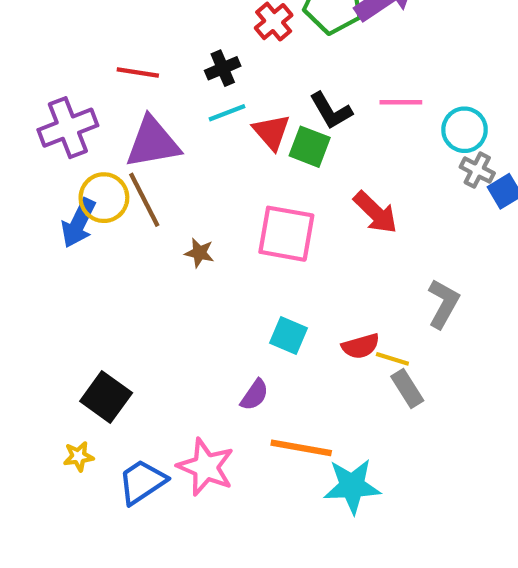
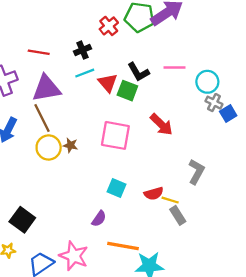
yellow circle: (104, 198) -> (49, 147), moved

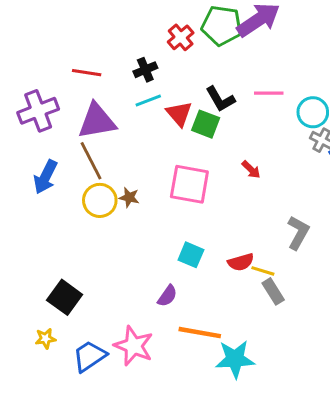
red arrow: (161, 124) -> (251, 170), size x0.6

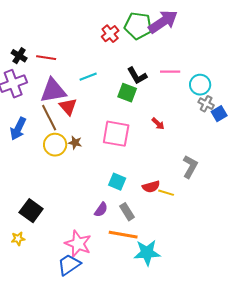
black cross: (145, 70) -> (19, 56), moved, turned -35
red triangle: (179, 114) -> (68, 107), moved
gray rectangle: (273, 291) -> (127, 212), moved
blue trapezoid: (90, 356) -> (69, 265), moved

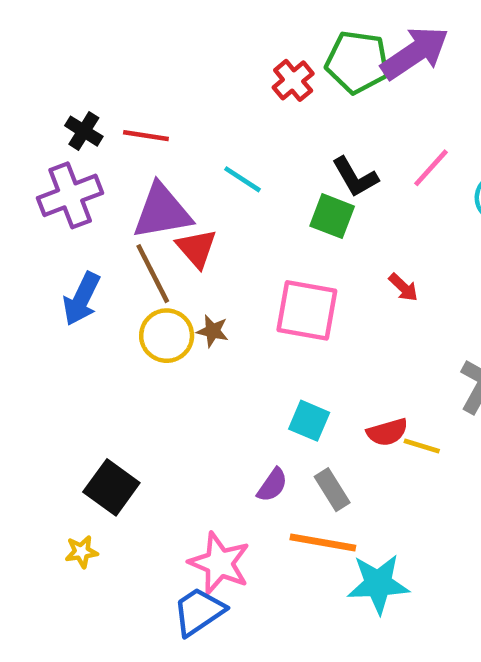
pink line: (170, 72) -> (431, 168), turned -48
cyan line: (88, 77) -> (242, 179), turned 54

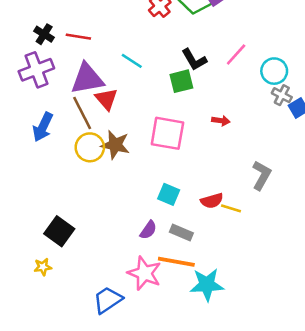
green square: (332, 216) -> (181, 81), turned -35
red arrow: (403, 287) -> (221, 121), turned -36
brown star: (213, 331) -> (115, 145), size x1.6
gray rectangle: (332, 490) -> (181, 233), turned -35
pink star: (219, 563) -> (145, 273), moved

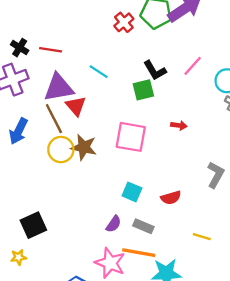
yellow line: (231, 208) -> (202, 237), moved
black square: (59, 231) -> (33, 225), turned 30

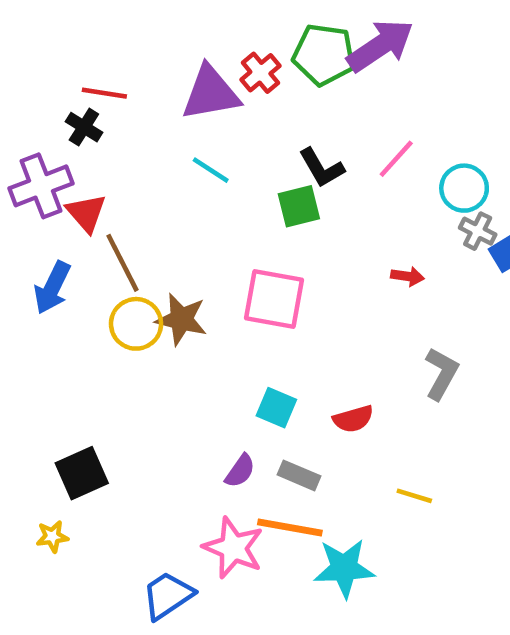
black cross: (20, 48) -> (84, 127), moved
red line: (51, 50) -> (104, 93), moved
purple triangle: (59, 88) -> (211, 93), moved
red triangle: (76, 106) -> (86, 213), moved
red arrow: (179, 125) -> (408, 276), moved

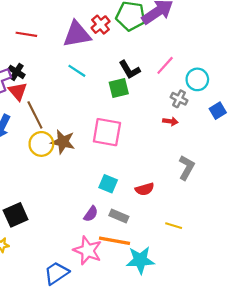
black cross: (84, 127) -> (17, 72), moved
gray cross: (478, 231) -> (179, 99), moved

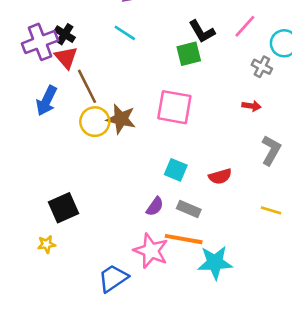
cyan line: (77, 71) -> (125, 33), moved
red arrow: (170, 121) -> (251, 106), moved
yellow line: (174, 226) -> (271, 210), moved

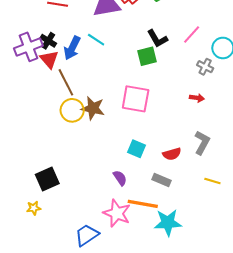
blue arrow: (47, 101) -> (72, 48), moved
gray L-shape: (271, 150) -> (202, 143), moved
purple semicircle: (155, 206) -> (120, 178), turned -70
gray rectangle: (189, 209) -> (162, 180), moved

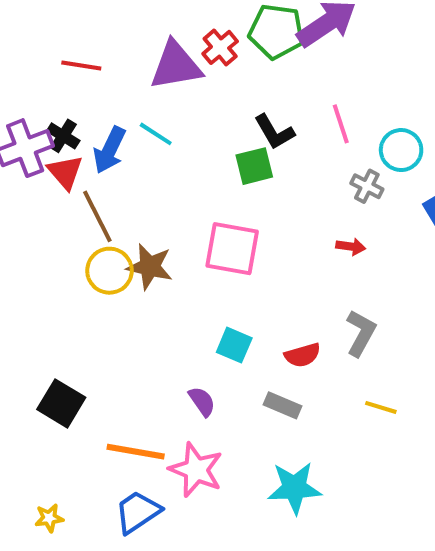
pink line: (192, 34) -> (341, 124), turned -60
black square: (47, 179) -> (61, 403), turned -35
orange line: (143, 204) -> (136, 452), moved
yellow star: (34, 208) -> (49, 518), moved

